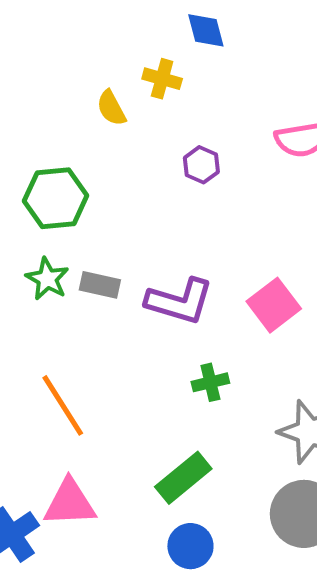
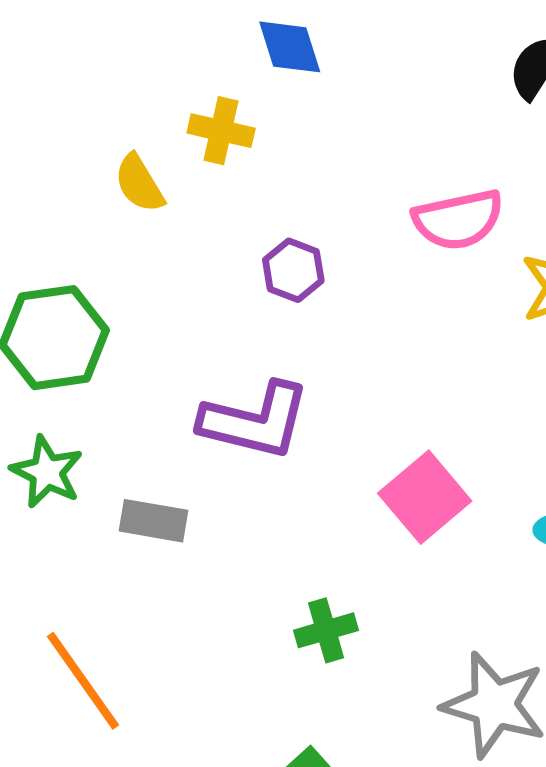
gray rectangle: (100, 285) -> (154, 521), moved
purple L-shape: (180, 301) -> (255, 421), moved

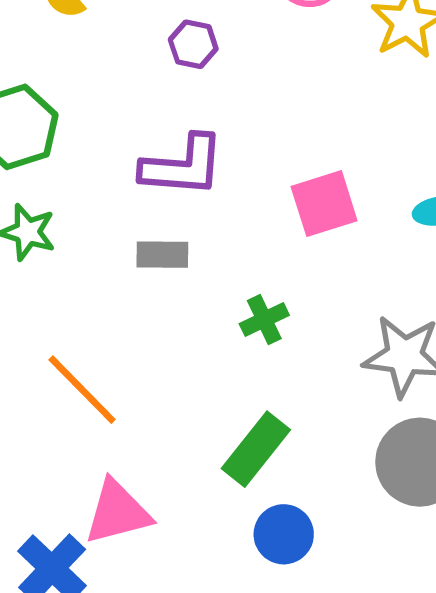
pink square: (425, 497) -> (324, 204), turned 32
gray rectangle: (154, 521) -> (162, 255), moved

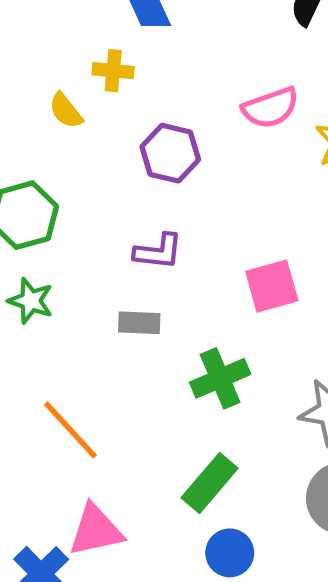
purple hexagon: (193, 44) -> (170, 153), size x1.5
purple L-shape: (183, 166) -> (158, 252), size x0.7
green cross: (264, 320) -> (220, 378), size x1.5

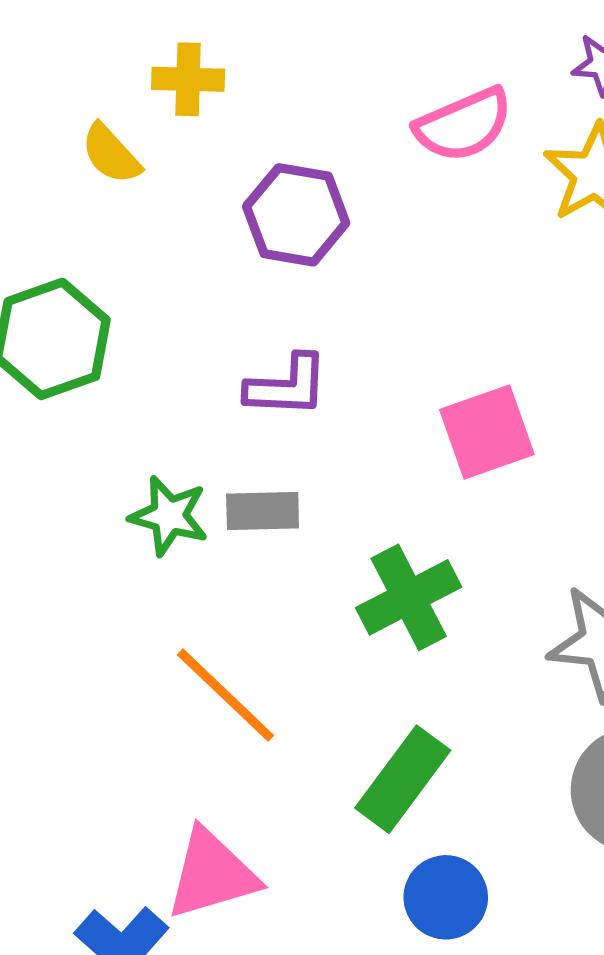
green star: (31, 301) -> (169, 516), moved
orange line: (70, 430) -> (226, 695), moved

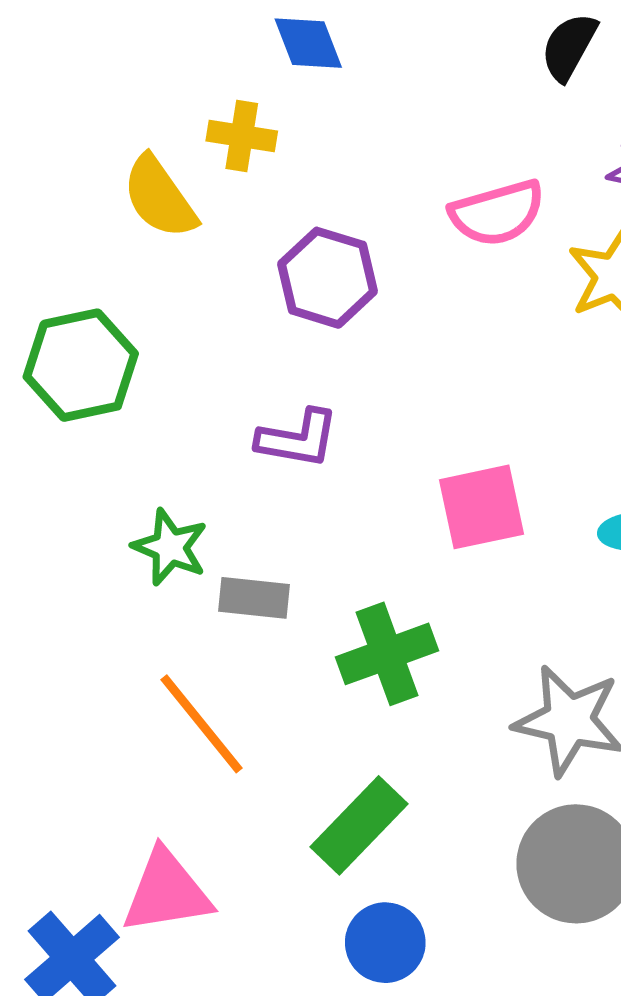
yellow semicircle: (111, 154) -> (160, 197), size x1.4
gray rectangle: (263, 511) -> (254, 598), moved

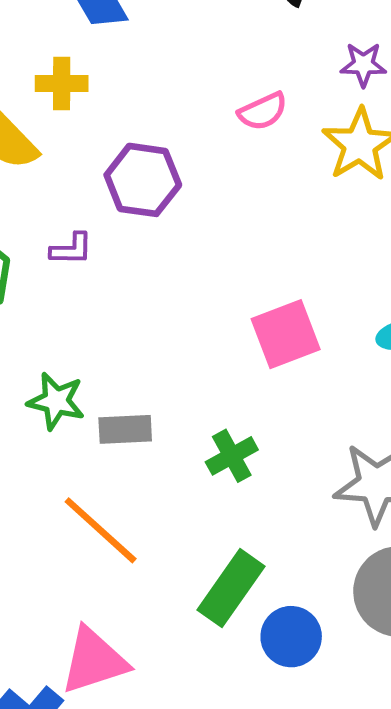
pink semicircle: (497, 213) -> (263, 111), size x0.7
purple L-shape: (298, 439) -> (71, 249), moved, size x0.7
green cross: (387, 654) -> (232, 456), size x0.7
blue circle: (385, 943) -> (291, 637), moved

